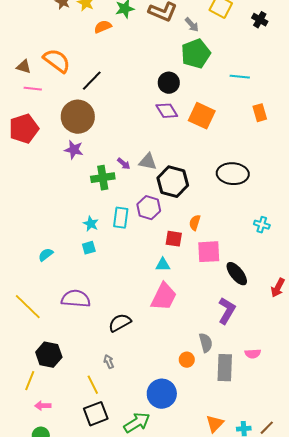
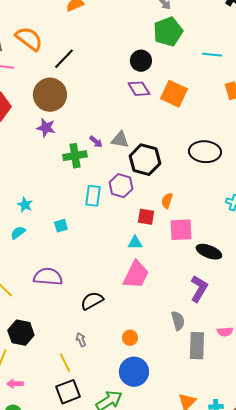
cyan star: (91, 224) -> (25, 205), moved
black ellipse: (237, 274) -> (209, 252), turned -30
orange circle: (187, 360) -> (130, 338), moved

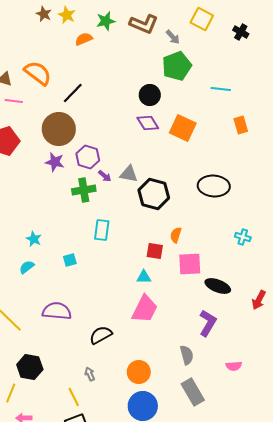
purple hexagon: (121, 186) -> (88, 157), moved
orange circle: (130, 338) -> (139, 372), size x1.5
gray rectangle: (197, 346) -> (193, 392), moved, turned -32

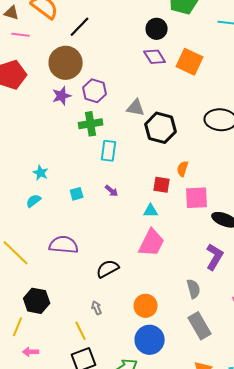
purple star: (55, 162) -> (62, 96), turned -30
purple arrow: (105, 176) -> (112, 191), moved
cyan rectangle: (102, 230) -> (109, 151), moved

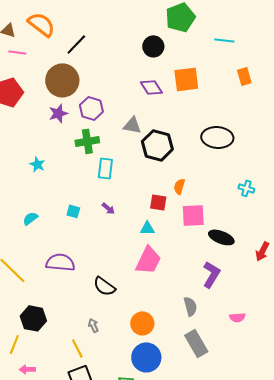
purple diamond: (155, 57) -> (151, 87), moved
orange square: (190, 62) -> (186, 79), turned -32
cyan star: (41, 173) -> (37, 164), moved
cyan square: (77, 194) -> (73, 211), turned 32
black semicircle: (108, 269) -> (104, 286), turned -115

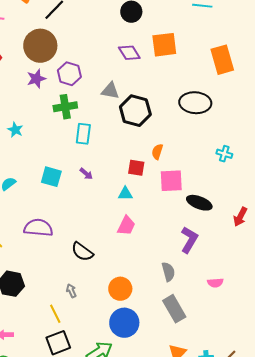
orange rectangle: (244, 76) -> (222, 60), moved, size x1.6
cyan square: (73, 211) -> (51, 177), size x1.5
pink trapezoid: (148, 260) -> (126, 226), size x0.7

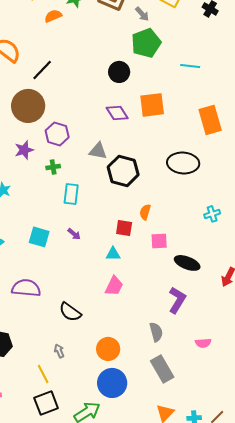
purple star: (36, 79) -> (24, 150), moved
green cross: (65, 107) -> (53, 167), size x0.6
cyan cross: (224, 154) -> (212, 214), turned -35
pink square: (171, 181) -> (159, 241), size x0.7

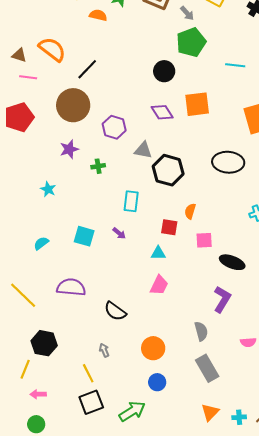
orange semicircle: (53, 16) -> (98, 15), turned 36
purple hexagon: (57, 134) -> (114, 127), moved
cyan rectangle: (71, 194) -> (131, 201), moved
blue circle: (112, 383) -> (157, 382), size x0.6

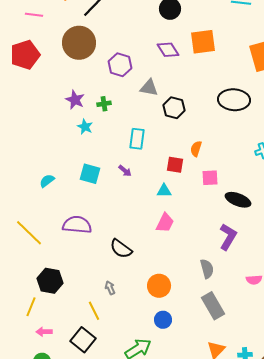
purple star: (69, 149) -> (75, 100), moved, turned -30
black hexagon: (168, 170) -> (174, 108), size x0.7
cyan star: (48, 189) -> (85, 127), moved
black square: (91, 402) -> (83, 340), moved, turned -30

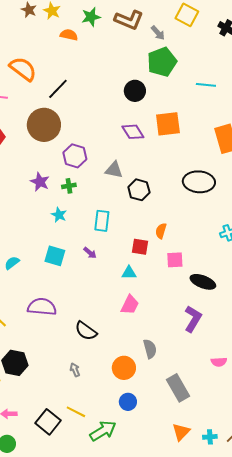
purple hexagon: (120, 65) -> (75, 156), moved
cyan star: (85, 127) -> (59, 215), moved
gray semicircle: (207, 269) -> (150, 349), moved
yellow line: (94, 311) -> (76, 412), moved, turned -36

